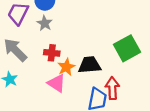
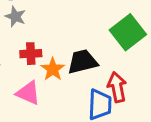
pink triangle: (57, 83) -> (28, 93), moved

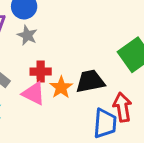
pink triangle: (28, 93) -> (34, 93), moved

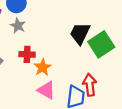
black trapezoid: (90, 81) -> (80, 33), moved, turned -55
pink triangle: (34, 93) -> (46, 90), moved

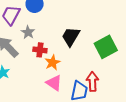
gray star: (18, 26) -> (28, 32), moved
black trapezoid: (80, 33) -> (71, 37), moved

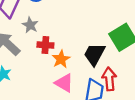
black trapezoid: (71, 37) -> (94, 54), moved

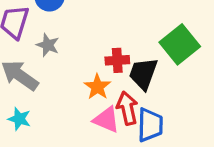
red cross: (45, 45) -> (117, 60), moved
red arrow: (109, 79) -> (127, 108), moved

